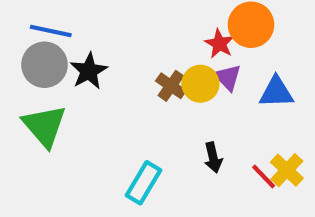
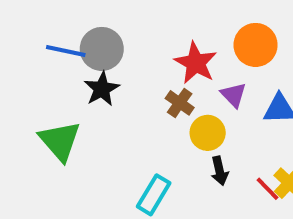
red star: (219, 44) -> (196, 63), moved, size x1.5
gray circle: (44, 65) -> (102, 49), moved
yellow circle: (200, 84) -> (208, 133), moved

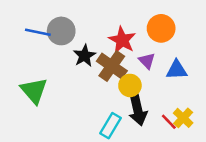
black star: (102, 89) -> (85, 56), moved
brown cross: (180, 103) -> (112, 66), size x1.6
black arrow: (220, 171) -> (138, 110), size x1.6
cyan rectangle: (154, 195) -> (110, 126), moved

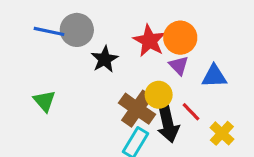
orange circle: (161, 28) -> (180, 38), moved
brown cross: (112, 66) -> (137, 109), moved
green triangle: (34, 91) -> (44, 101), size x0.7
red line: (169, 122) -> (191, 112), moved

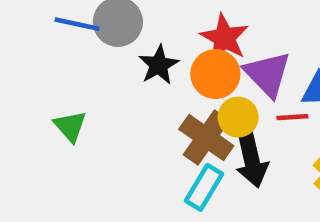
orange circle: (180, 38) -> (215, 74), moved
purple triangle: (179, 65) -> (268, 74), size x1.6
red line: (191, 112) -> (292, 117), moved, turned -50

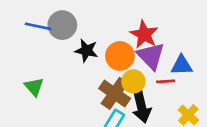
red star: (224, 38) -> (144, 34), moved
black star: (159, 65) -> (86, 51), turned -30

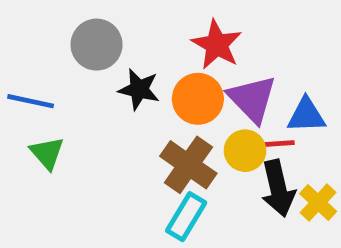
blue line: (38, 26) -> (31, 101), moved
red star: (144, 34) -> (217, 45), moved
yellow circle: (133, 81) -> (245, 151), moved
black arrow: (141, 107) -> (278, 188), moved

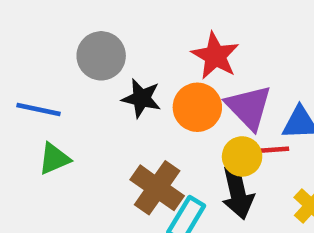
green triangle: (47, 153) -> (54, 159), turned 48
brown cross: (188, 165) -> (157, 188), moved
black arrow: (278, 188) -> (238, 192), moved

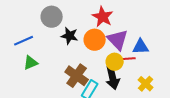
blue line: (39, 109) -> (24, 41), turned -36

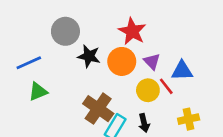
purple triangle: (118, 40) -> (152, 61), size x0.6
red line: (129, 59) -> (166, 86), turned 56
black arrow: (113, 78) -> (144, 123), moved, size x0.6
yellow cross: (146, 84) -> (189, 119), turned 35

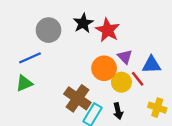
black star: (89, 56) -> (83, 23), moved, turned 30
orange circle: (122, 61) -> (104, 68), moved
blue line: (29, 63) -> (30, 58), moved
yellow cross: (189, 119) -> (157, 108), turned 30

